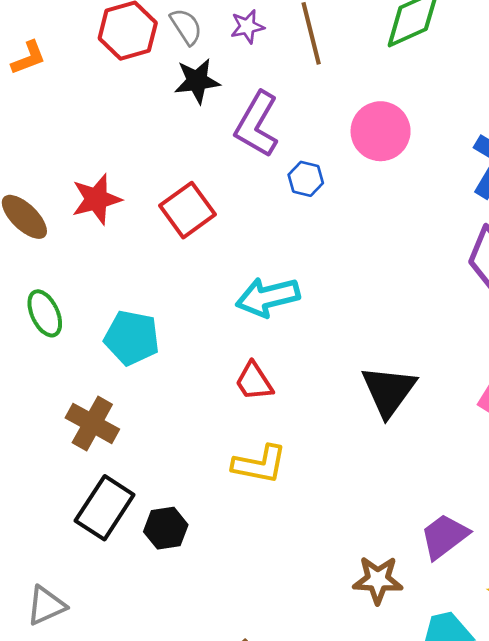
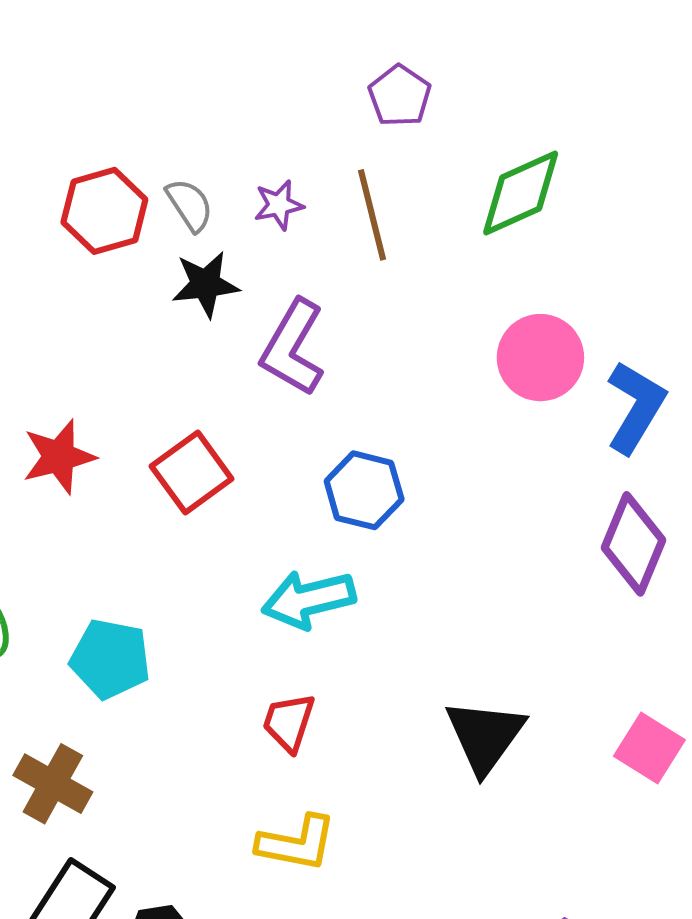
pink circle: (381, 131) -> (540, 358), moved
blue hexagon: (306, 179) -> (364, 490), moved, size x1.5
red trapezoid: (254, 381) -> (289, 722), turned 51

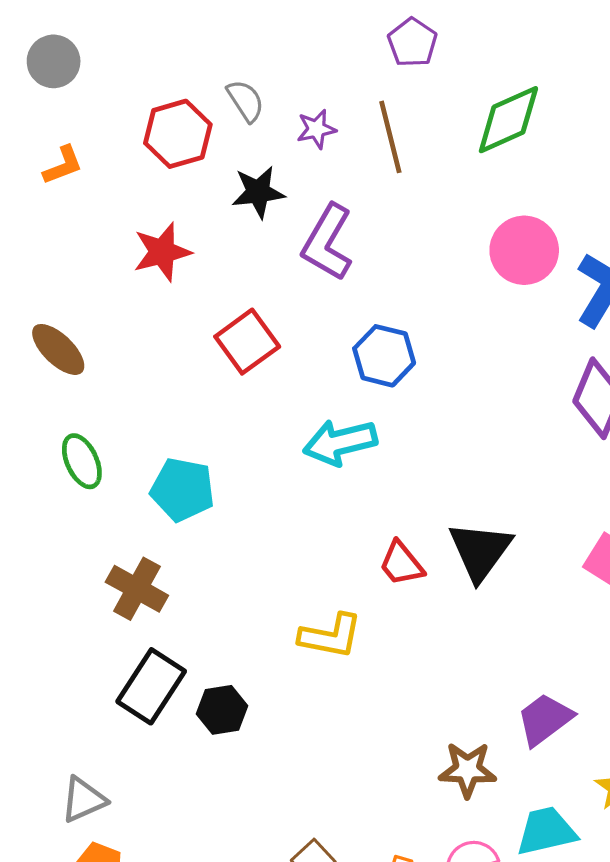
gray semicircle: (190, 205) -> (246, 101), moved
red star: (59, 457) -> (162, 252), moved
red trapezoid: (289, 722) -> (401, 564), moved, turned -57

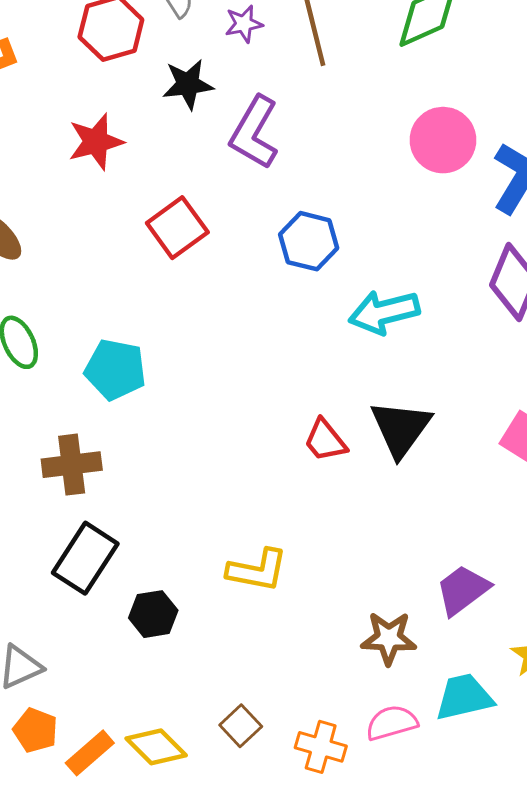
cyan arrow: (340, 442) -> (384, 312), moved
brown cross: (137, 589) -> (72, 465), turned -36
yellow L-shape: (331, 636) -> (257, 570), moved
black hexagon: (222, 710) -> (153, 614), moved

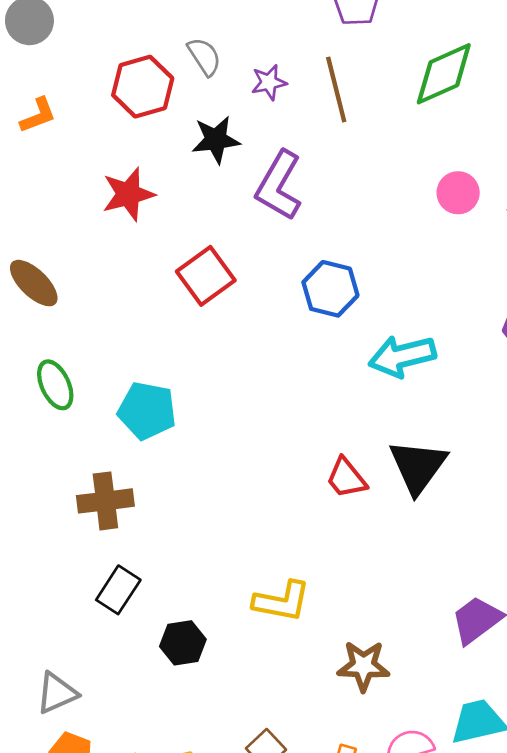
pink circle: (443, 140) -> (458, 193), size x0.7
black rectangle: (85, 558) -> (118, 590), size x0.7
brown star: (389, 638) -> (363, 666), moved

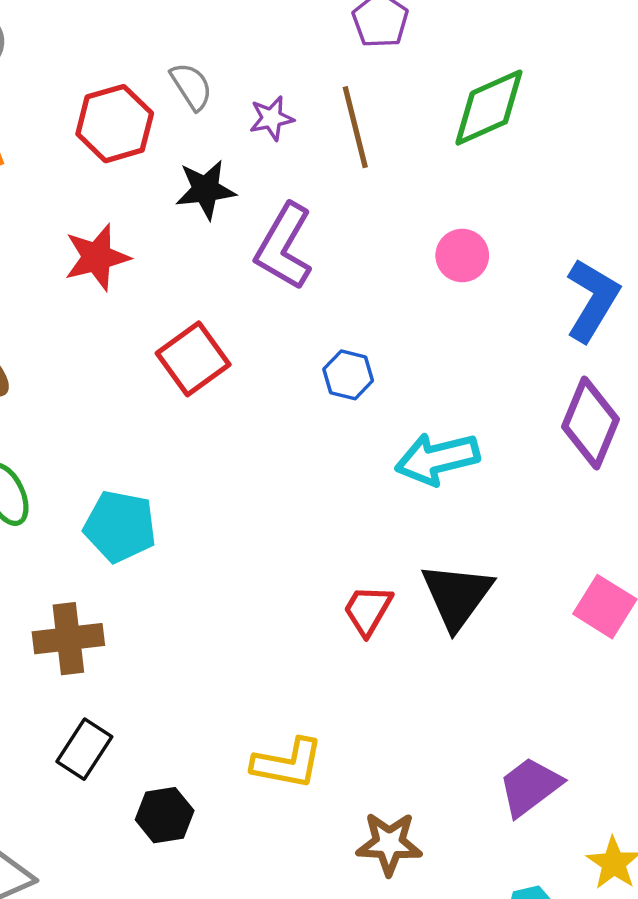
pink circle: (458, 193) -> (462, 255), moved
blue hexagon: (330, 289) -> (348, 375), size x0.7
red trapezoid: (346, 478) -> (368, 610), turned 69

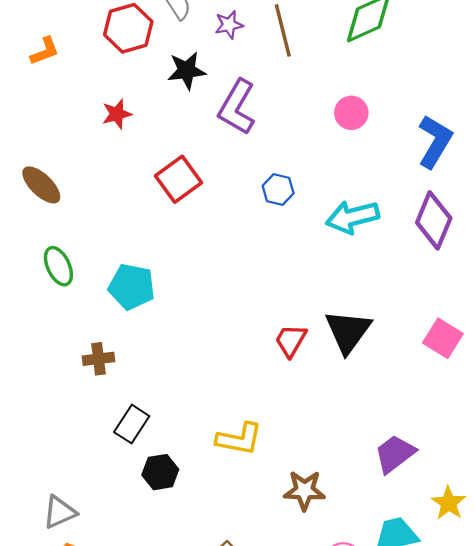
red star: (97, 257) -> (117, 114), size x0.7
cyan arrow: (437, 459) -> (352, 217), moved
brown cross: (68, 639) -> (98, 359), size x0.7
black rectangle: (84, 749) -> (132, 424), moved

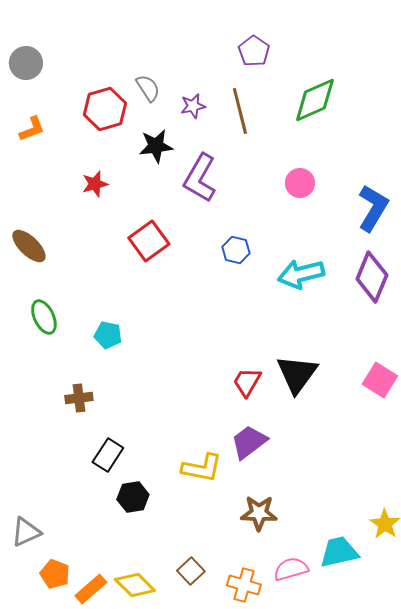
cyan pentagon: (132, 287) -> (108, 335), size x0.7
purple trapezoid: (395, 454) -> (249, 442), moved
gray triangle: (60, 512) -> (26, 532), moved

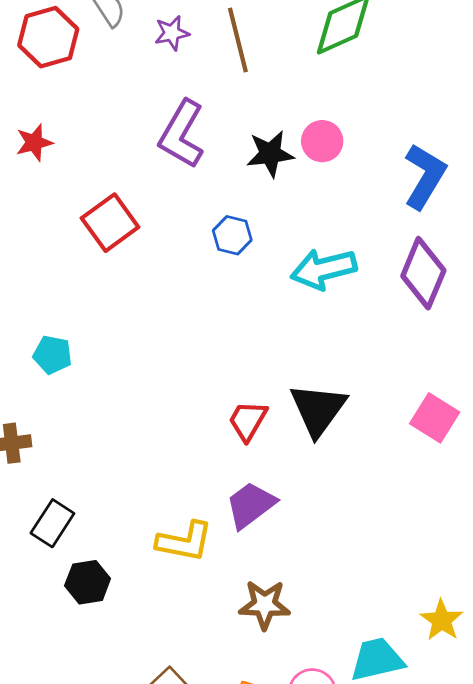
black star: (156, 146) -> (270, 154), moved

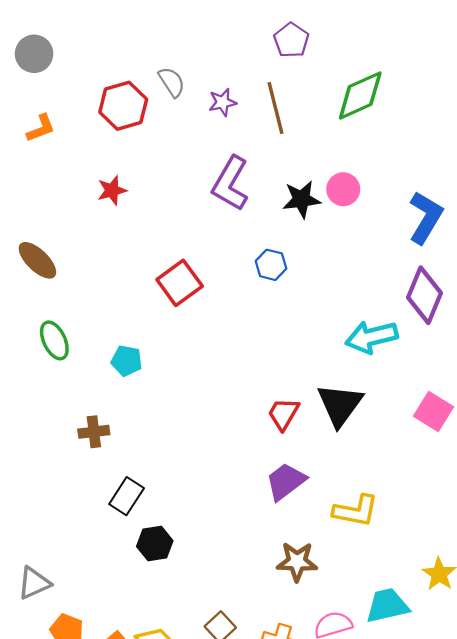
red square: (110, 223) -> (180, 283), moved
cyan arrow: (324, 269) -> (371, 337), moved
yellow L-shape: (185, 541) -> (356, 511), moved

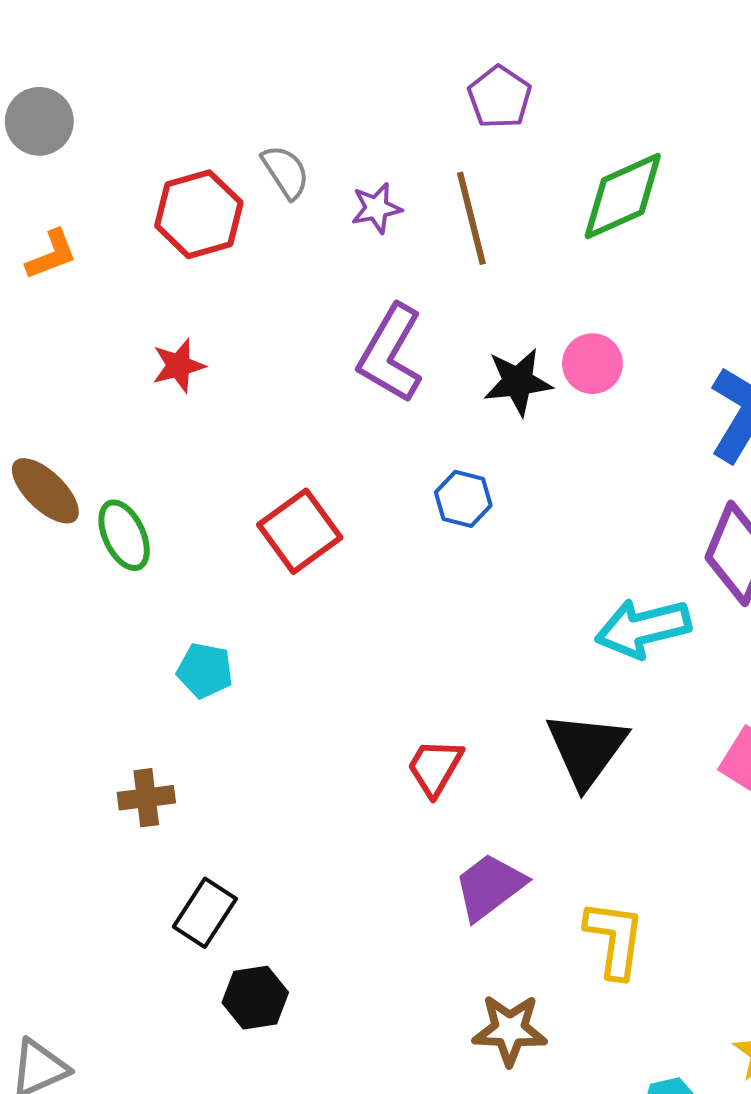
green ellipse: (54, 340) -> (124, 535), moved
red trapezoid: (283, 414) -> (435, 767), moved
yellow L-shape: (356, 511) -> (615, 939), turned -93

